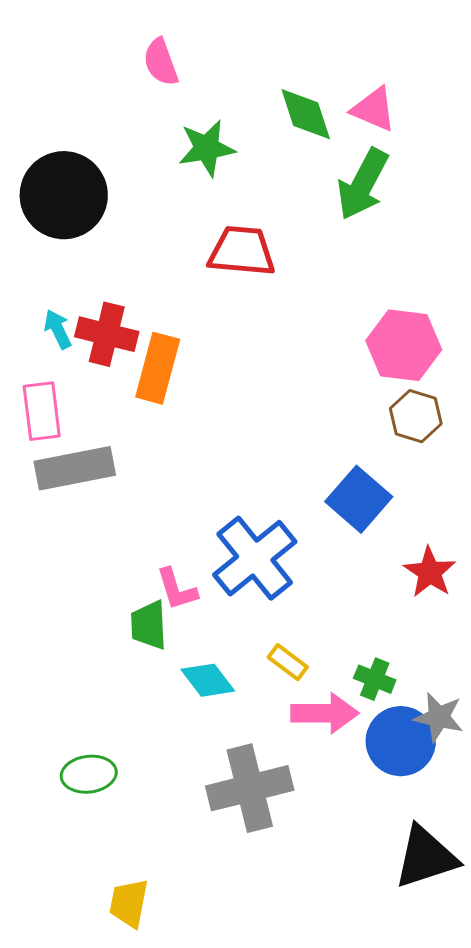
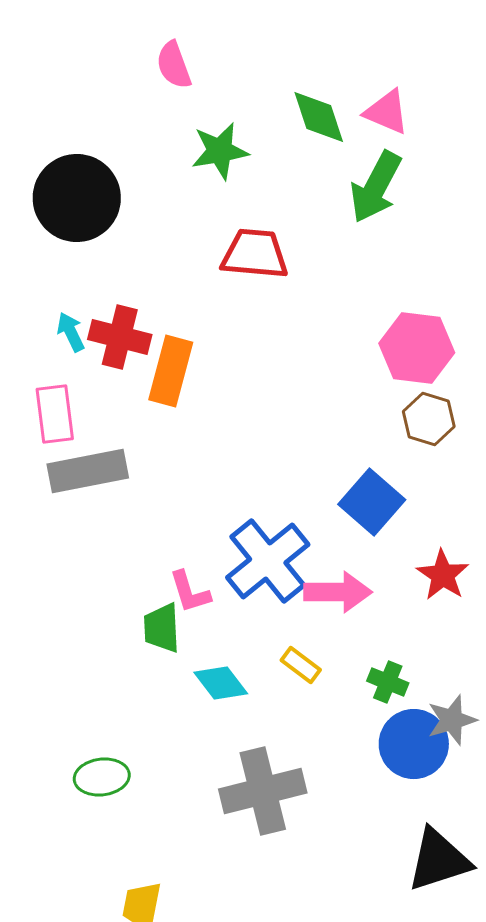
pink arrow: (325, 713) -> (338, 592), moved
gray star: (439, 717) -> (452, 720), turned -30

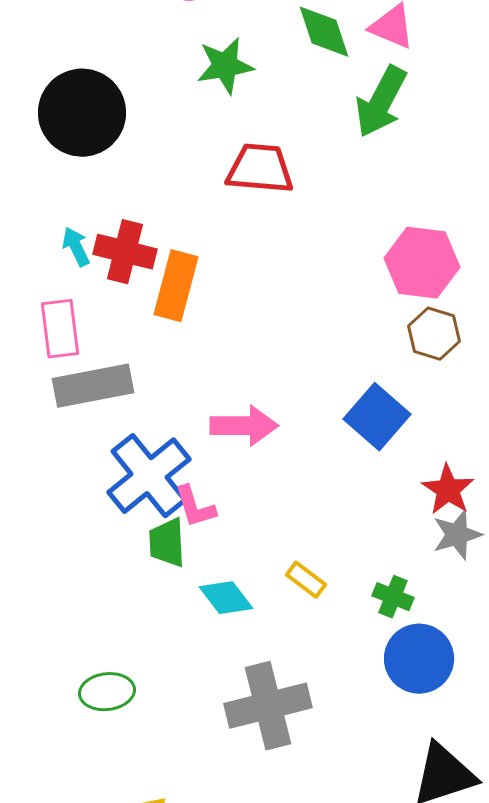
blue cross: (268, 561) -> (149, 476), moved
pink arrow: (338, 592) -> (244, 426), moved
gray star: (452, 720) -> (457, 535), moved

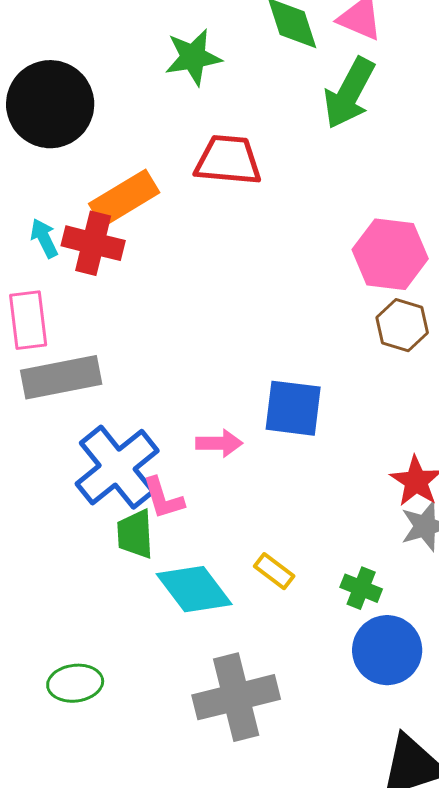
orange rectangle: (176, 286) -> (124, 198), moved, turned 44
blue square: (377, 417) -> (293, 408), moved, turned -34
pink arrow: (244, 426) -> (219, 443), moved, size x0.7
cyan diamond: (226, 598) -> (194, 589), size x1.4

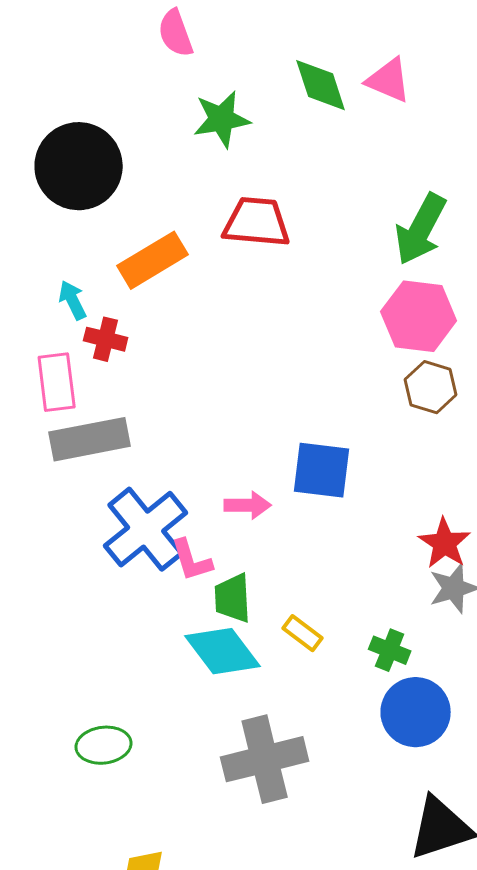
green arrow: (349, 93) -> (421, 229), moved
red cross: (93, 243) -> (106, 339), moved, size x0.7
green trapezoid: (135, 534) -> (233, 598), moved

